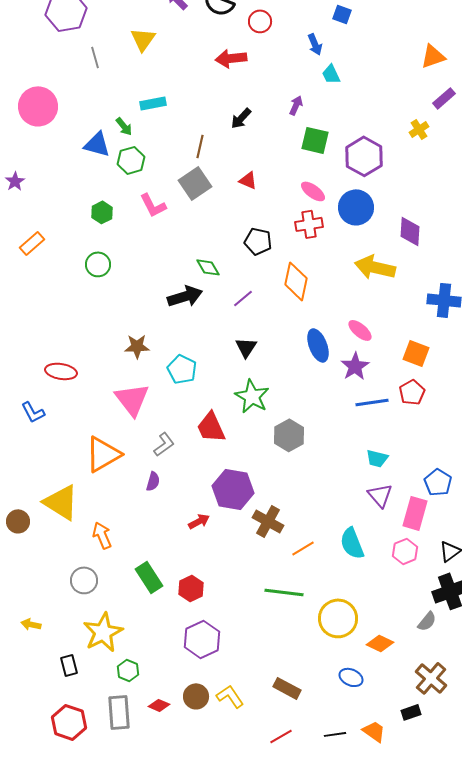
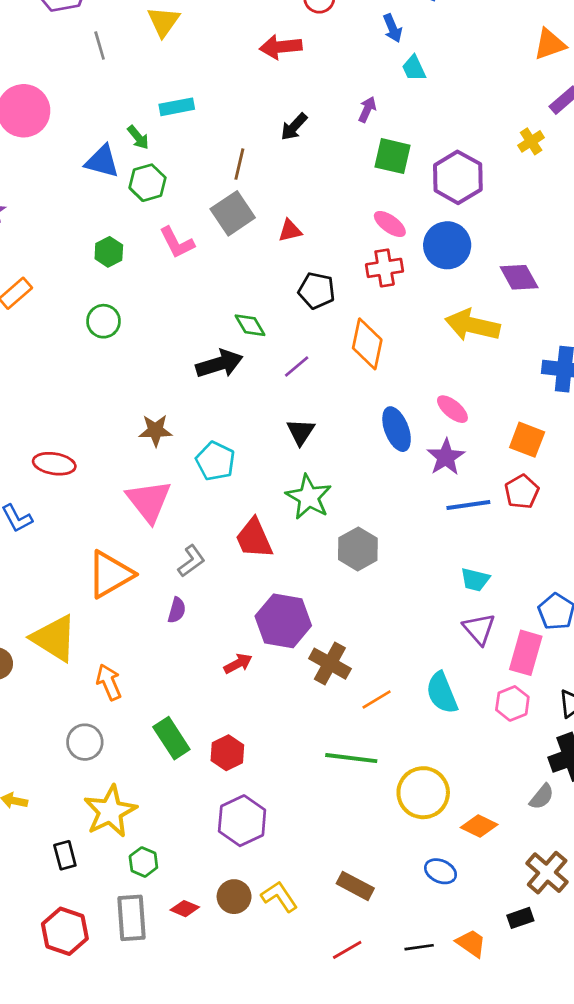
red triangle: (248, 180) -> (290, 231), moved, turned -36
purple diamond: (410, 231) -> (519, 277), turned -32

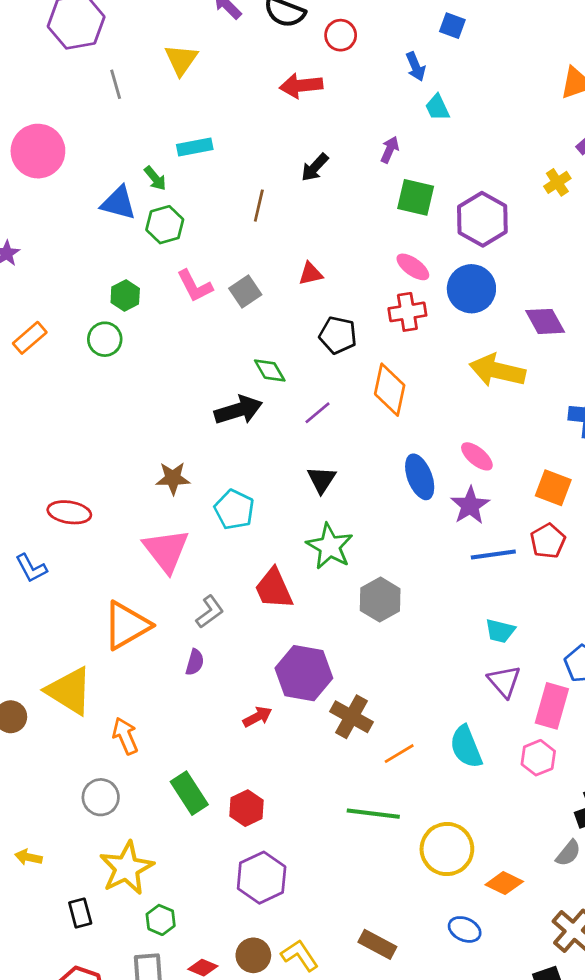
gray square: (233, 213) -> (245, 291), moved, size x0.7
green circle: (104, 321) -> (105, 339), moved

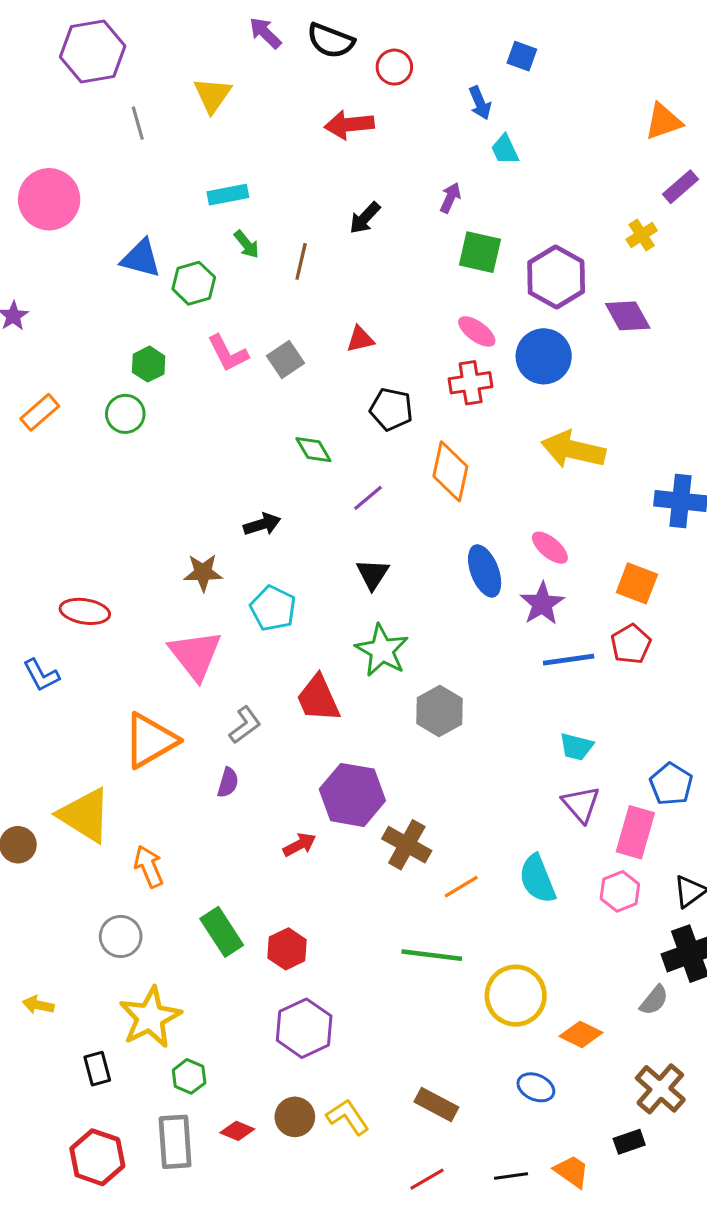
green arrow: (155, 178) -> (247, 244), moved
purple diamond: (545, 321) -> (628, 316), moved
black arrow: (238, 410) -> (262, 524), moved, size x0.7

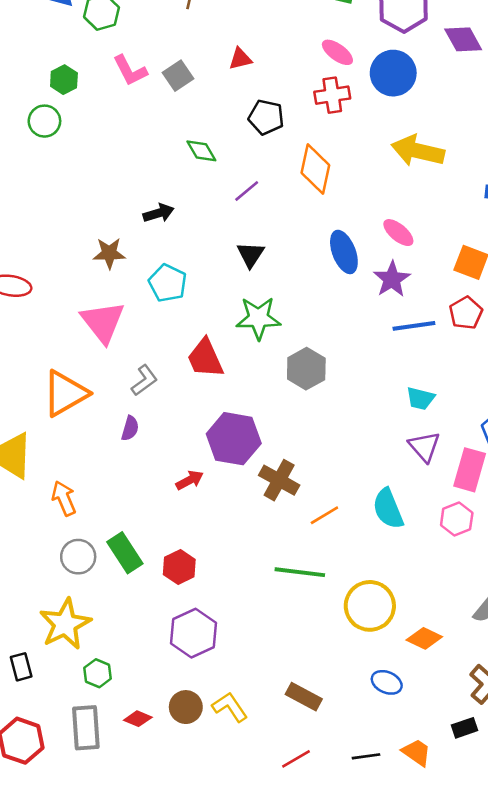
green star: (382, 650) -> (258, 318), turned -30
gray circle: (121, 936) -> (78, 557), moved

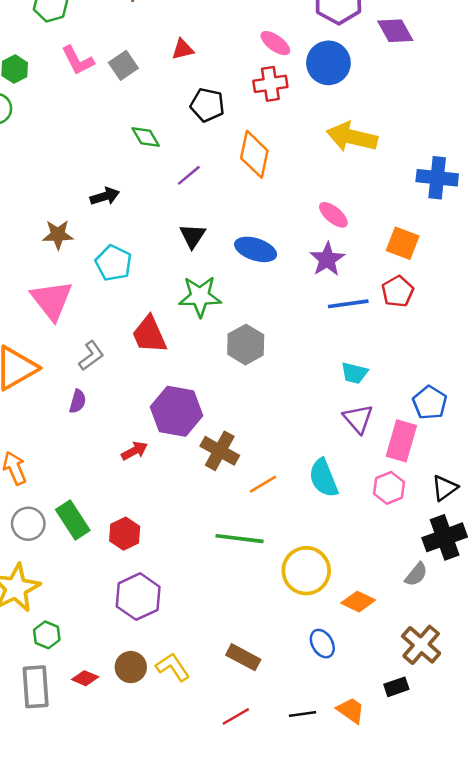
blue ellipse: (344, 252) -> (256, 249), moved, turned -51
blue ellipse: (387, 682) -> (322, 644), turned 36

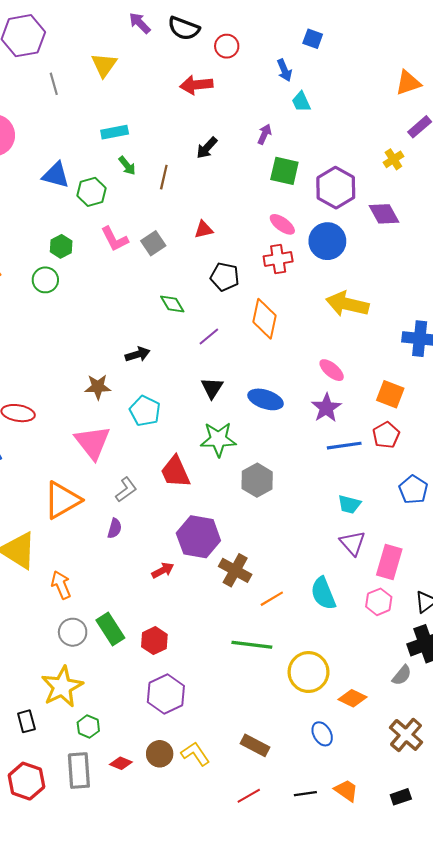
blue pentagon: (430, 403) -> (413, 490), moved
black rectangle: (396, 687) -> (401, 797), moved

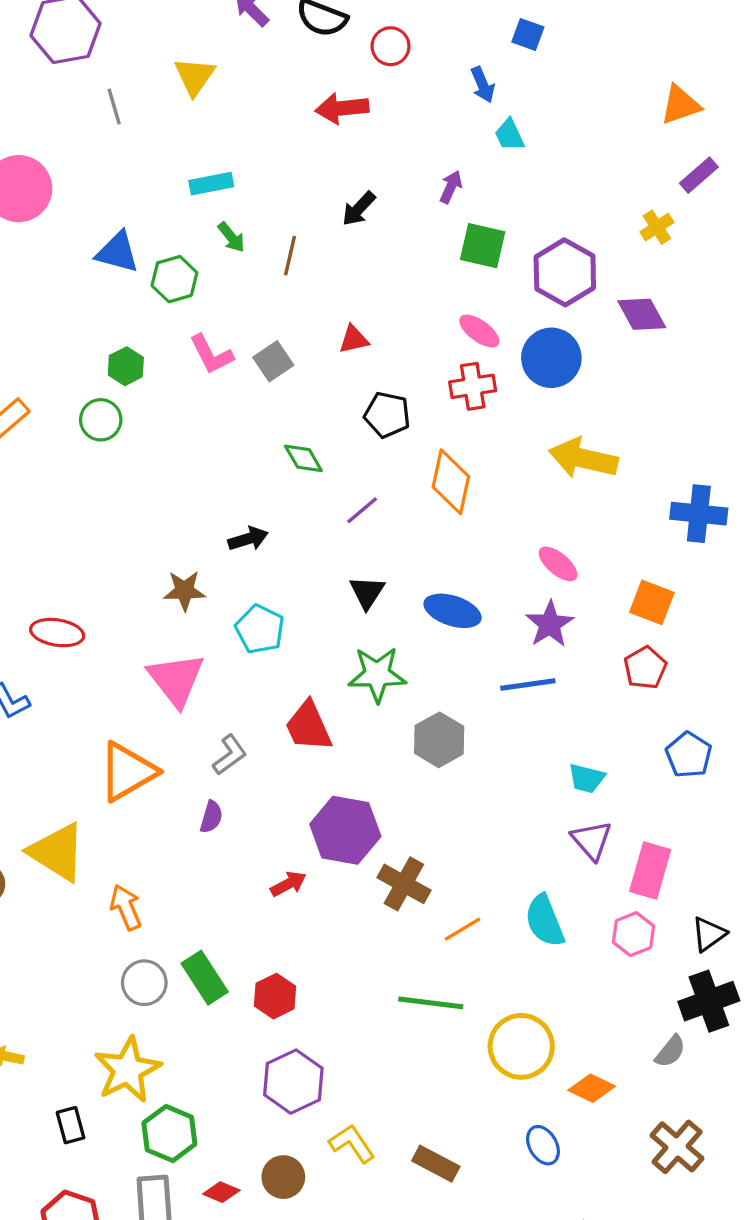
blue line: (344, 446) -> (528, 685), moved
green hexagon: (88, 727) -> (169, 1133), size x1.5
yellow L-shape: (195, 754) -> (352, 1144), moved

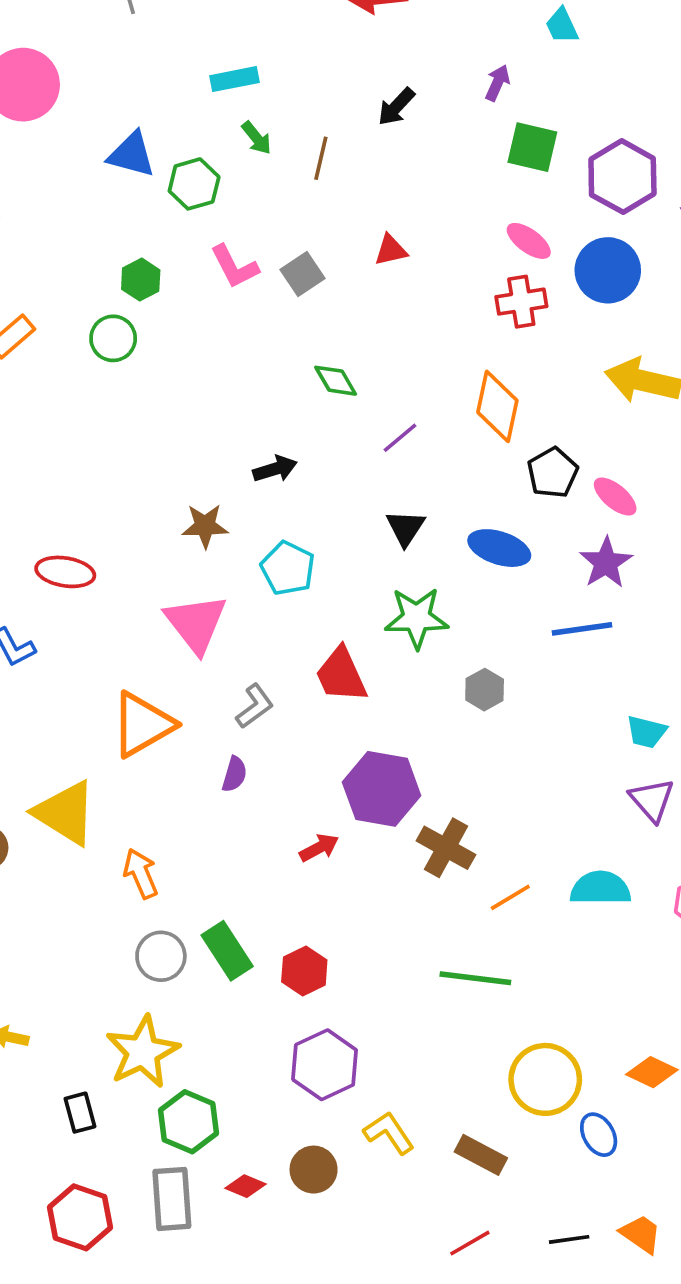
black pentagon: (387, 415) -> (553, 473), moved, turned 30
gray hexagon: (439, 740) -> (485, 690), size x0.7
cyan semicircle: (545, 921) -> (600, 888), turned 112
yellow circle: (521, 1046) -> (545, 1079), moved

